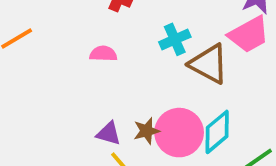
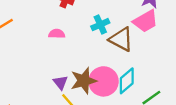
brown star: (147, 131) -> (84, 81), size x1.6
purple triangle: (109, 133) -> (60, 82), turned 35

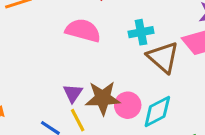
pink semicircle: (57, 34) -> (83, 30), size x1.6
pink circle: (103, 81) -> (128, 105), size x0.7

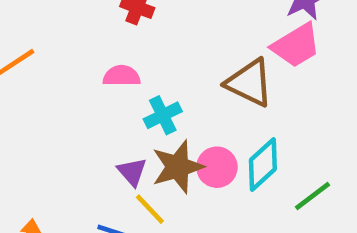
pink semicircle: (83, 30) -> (122, 76), size x0.7
cyan cross: (141, 32) -> (163, 115), moved

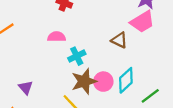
brown triangle: (249, 83) -> (119, 40), size x0.7
purple triangle: (132, 172) -> (26, 88), moved

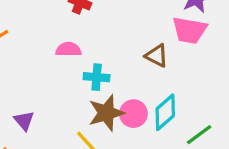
pink trapezoid: (142, 22) -> (189, 30), turned 40
cyan cross: (77, 56) -> (97, 77), turned 30

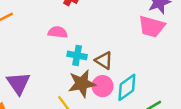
brown triangle: (157, 56) -> (104, 60), moved
purple triangle: (24, 121) -> (18, 83), size x1.5

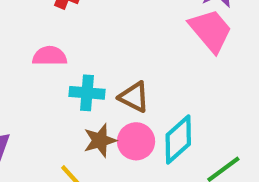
pink trapezoid: (152, 27) -> (211, 31), turned -140
brown star: (82, 84) -> (100, 140), size x0.7

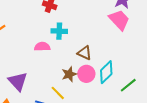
pink semicircle: (50, 56) -> (42, 47), moved
cyan cross: (87, 93) -> (59, 31), moved

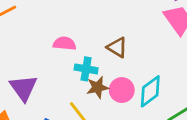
cyan cross: (59, 31) -> (86, 69), moved
brown triangle: (84, 53) -> (117, 47), moved

